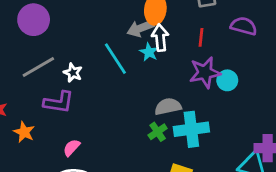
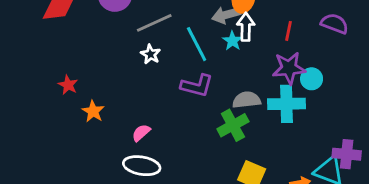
gray line: (38, 67) -> (154, 23), moved
purple L-shape: (59, 102) -> (197, 86), moved
cyan cross: (191, 129) -> (287, 104), moved
green cross: (158, 132) -> (233, 125), size x1.5

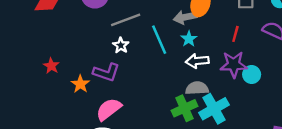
white arrow: (246, 27) -> (197, 61), moved, turned -100
purple L-shape: (197, 86) -> (106, 72), moved
cyan cross: (287, 104) -> (214, 109), moved, turned -32
orange star: (93, 111) -> (80, 84), moved
pink semicircle: (141, 133) -> (109, 109), size x1.6

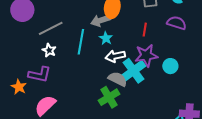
cyan line: (159, 40) -> (81, 42), turned 40
cyan circle: (252, 75) -> (170, 66), moved
gray semicircle: (197, 88) -> (118, 79), turned 36
cyan cross: (214, 109) -> (134, 71), moved

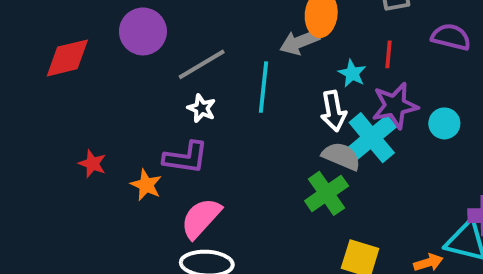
cyan star: (106, 38) -> (352, 73), moved
white arrow: (115, 56) -> (333, 111), turned -84

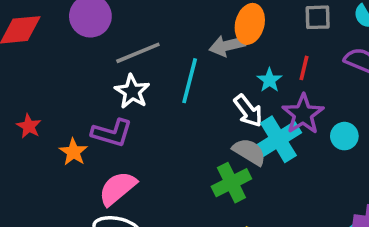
purple star: (395, 106) -> (303, 114), turned -30
white star: (201, 108) -> (132, 91), size x1.4
white arrow: (333, 111) -> (248, 111), turned -36

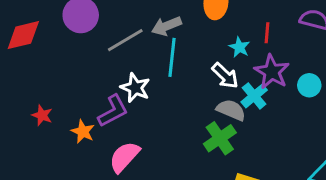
gray arrow: (227, 46) -> (166, 26), moved
white star: (132, 91) -> (135, 88), moved
purple L-shape: (112, 133) -> (113, 111), turned -36
cyan cross: (278, 139) -> (254, 96), size x0.7

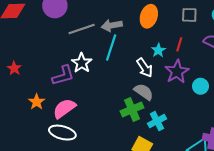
cyan cross: (254, 96) -> (157, 121), moved
orange star: (83, 132) -> (37, 102), moved

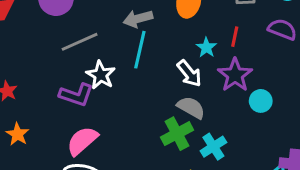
gray line: (82, 29) -> (80, 42), moved
purple L-shape: (63, 75) -> (76, 95), turned 40
cyan circle: (201, 86) -> (261, 101), moved
orange star: (37, 102) -> (17, 134), moved

